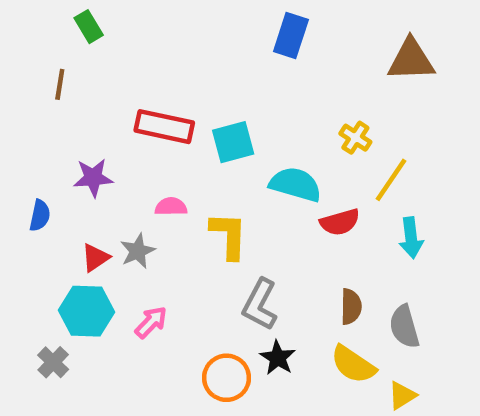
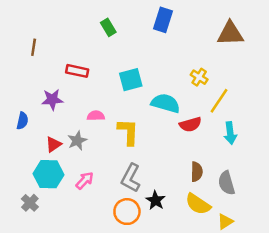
green rectangle: (89, 27) -> (108, 27), moved
red rectangle: (164, 127) -> (77, 71), moved, size x0.7
gray L-shape: (260, 304) -> (131, 178), moved

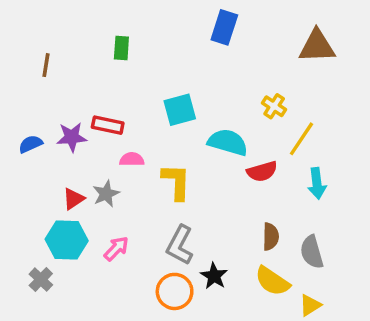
green rectangle: (108, 27) -> (121, 48), moved, turned 35
red rectangle: (77, 71) -> (108, 125), moved
blue semicircle: (22, 121) -> (31, 144), moved, turned -126

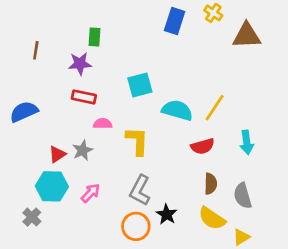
yellow cross: (274, 106) -> (213, 13), moved
purple star: (72, 137) -> (80, 64), moved
yellow line: (301, 139) -> (215, 108), moved
blue semicircle: (31, 144) -> (24, 112), size x1.5
red semicircle: (262, 171) -> (203, 146), moved

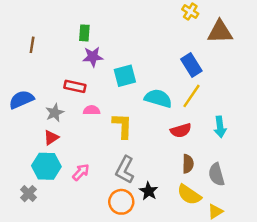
blue rectangle: (175, 21) -> (191, 65), moved, turned -50
purple star: (80, 64) -> (93, 57), moved
gray star: (83, 150) -> (55, 113), moved

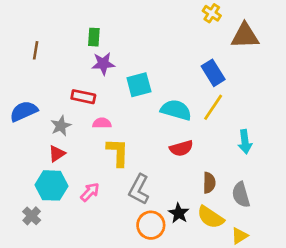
yellow L-shape: (122, 126) -> (118, 152), moved
red semicircle: (181, 130) -> (181, 148), moved
black star: (149, 191) -> (179, 213), moved
orange circle: (121, 202) -> (151, 225), moved

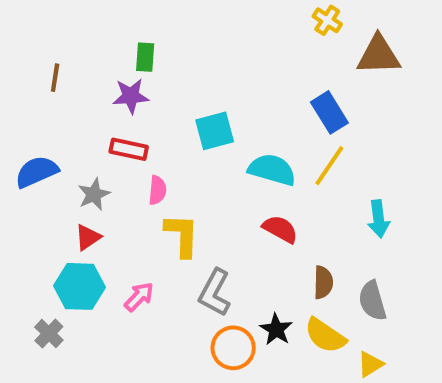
purple star: (103, 64) -> (131, 96), moved
pink semicircle: (102, 123) -> (157, 190), turned 96
red semicircle: (181, 148) -> (280, 229), turned -135

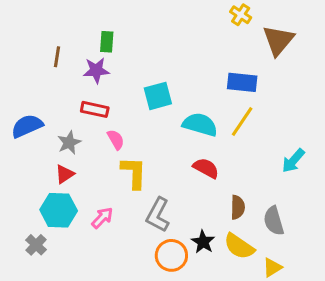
brown triangle: (379, 55) -> (278, 40), turned -48
brown line: (55, 78) -> (57, 57), moved
blue rectangle: (329, 112) -> (242, 82), turned -52
pink semicircle: (157, 190) -> (116, 140), turned -35
cyan arrow: (379, 219) -> (293, 161), moved, turned 48

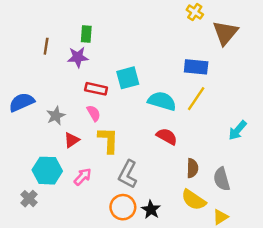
red rectangle: (95, 109) -> (96, 89), moved
red triangle: (65, 174) -> (72, 140), moved
black star: (203, 242) -> (151, 210), moved
orange circle: (171, 255) -> (123, 207), moved

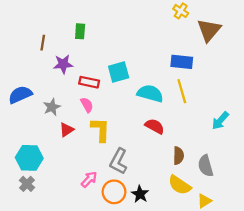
purple star: (78, 57) -> (63, 64), moved
yellow line: (196, 99) -> (182, 91), turned -50
cyan hexagon: (47, 171) -> (29, 158), moved
pink arrow: (83, 177) -> (89, 179), moved

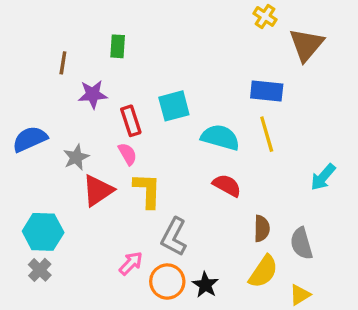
red rectangle: (89, 82) -> (131, 121), turned 60
red triangle: (67, 130) -> (98, 190), size x1.5
yellow semicircle: (180, 185) -> (263, 272), turned -90

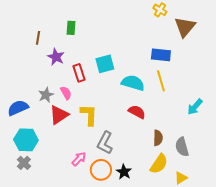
purple star: (93, 94) -> (56, 57), turned 30
blue semicircle: (30, 139) -> (18, 108), moved
pink semicircle: (128, 154) -> (66, 93), moved

